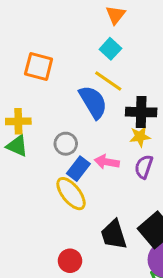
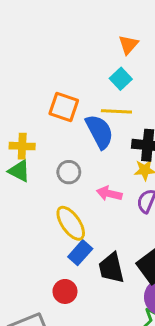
orange square: (39, 66) -> (64, 107), moved
yellow line: (108, 81) -> (116, 111), turned -36
blue rectangle: (78, 169) -> (80, 253), moved

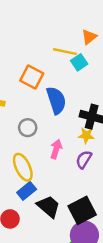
yellow line: (116, 111) -> (65, 52), moved
pink arrow: (109, 194) -> (56, 149), turned 84
black trapezoid: (111, 268) -> (49, 207), turned 135

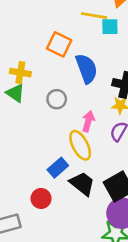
cyan square: (79, 62) -> (110, 27), turned 35
yellow ellipse: (23, 167) -> (80, 145), moved

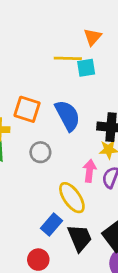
orange square: (59, 44) -> (27, 109), moved
pink arrow: (88, 121) -> (90, 171), moved
black trapezoid: (82, 184) -> (80, 238), turned 36

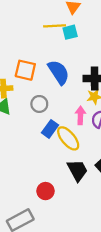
blue rectangle: (52, 224) -> (50, 129), moved

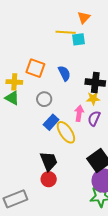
blue semicircle: (59, 72) -> (64, 73), size x0.7
black trapezoid: (77, 170) -> (49, 161), moved
red circle: (45, 191) -> (49, 179), moved

